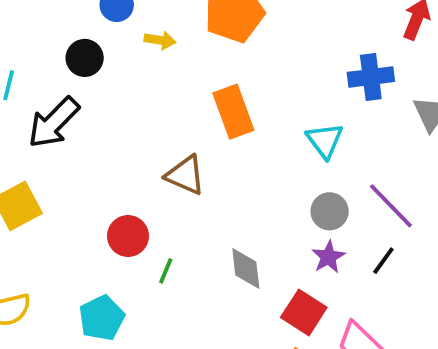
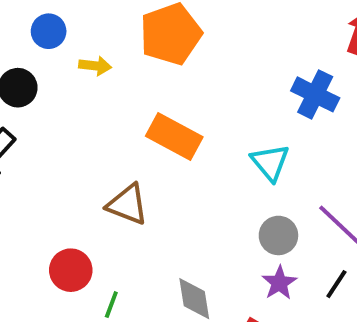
blue cross: (371, 77) -> (315, 94), turned 36
orange rectangle: (233, 112) -> (174, 137), turned -39

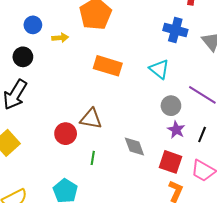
brown triangle: (127, 204) -> (91, 119), moved
red circle: (71, 270) -> (66, 134), moved
black line: (336, 284) -> (202, 135), moved

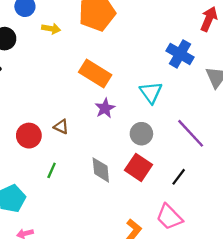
gray circle: (171, 106) -> (141, 134), moved
brown triangle: (91, 119) -> (61, 127), size x0.6
purple star: (176, 130) -> (105, 108), moved
red square: (170, 162) -> (138, 167), moved

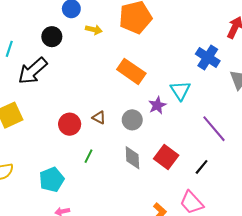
purple star: (105, 108) -> (157, 105), moved
gray circle: (141, 134) -> (132, 120), moved

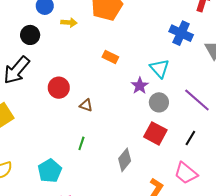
orange rectangle: (131, 71) -> (110, 57), size x0.6
gray circle: (132, 120) -> (159, 102), moved
red circle: (70, 124) -> (59, 88), moved
gray diamond: (132, 158) -> (125, 160), moved, turned 50

